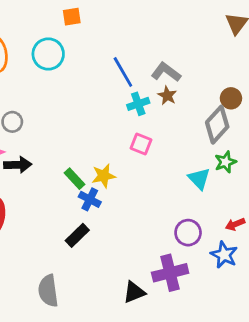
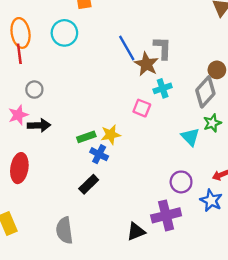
gray L-shape: (166, 72) -> (163, 48), turned 55
brown star: (167, 96) -> (146, 64), moved, size x1.5
cyan cross: (138, 104) -> (163, 88), moved
green rectangle: (75, 179) -> (86, 137), turned -66

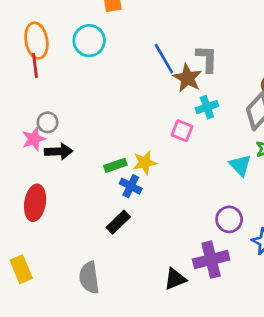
gray circle: (34, 90) -> (48, 122), moved

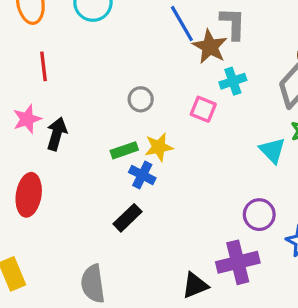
red line: (35, 66) -> (44, 66), moved
gray circle: (48, 122) -> (141, 99), moved
black arrow: (59, 151) -> (57, 134), turned -72

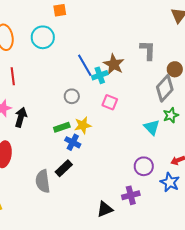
blue line: (182, 24) -> (85, 65), moved
gray L-shape: (233, 24) -> (148, 50), moved
cyan cross: (233, 81) -> (100, 75), moved
purple cross: (238, 262) -> (131, 195), size x0.7
gray semicircle: (93, 284) -> (43, 181), moved

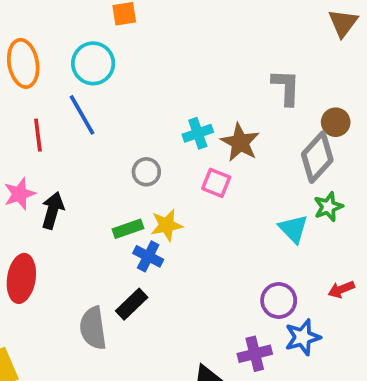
brown star: (114, 64) -> (240, 142), moved
blue line: (85, 65) -> (82, 115), moved
blue star: (170, 182) -> (303, 337), moved, turned 30

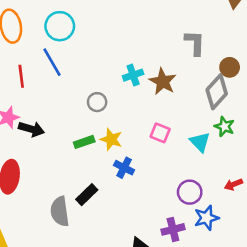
pink square: (216, 183) -> (160, 133), moved
green star: (328, 207) -> (224, 127), turned -30
black arrow: (53, 210) -> (31, 129), turned 90
yellow star: (167, 225) -> (111, 139), turned 30
blue cross: (148, 256) -> (124, 168), moved

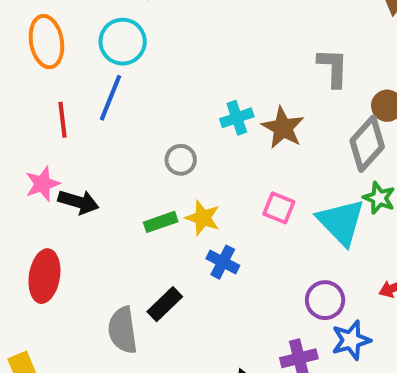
blue line: (52, 62) -> (111, 98), turned 52
cyan triangle: (200, 142) -> (341, 222), size x1.5

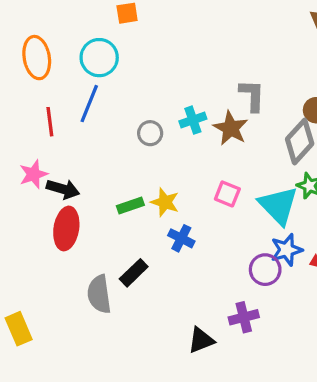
gray L-shape: (333, 68) -> (252, 95), moved
gray circle: (181, 160) -> (150, 133), moved
red ellipse: (44, 276) -> (66, 228), moved
blue star: (351, 340) -> (287, 250), moved

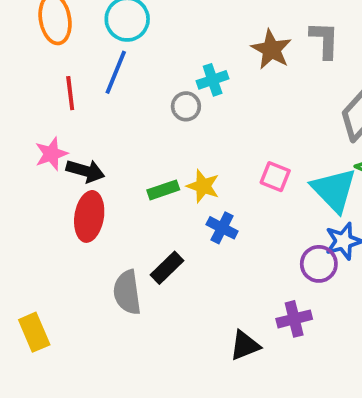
gray L-shape: (252, 95) -> (325, 40), moved
cyan cross: (193, 120) -> (213, 80), moved
brown star: (231, 128) -> (271, 49), moved

